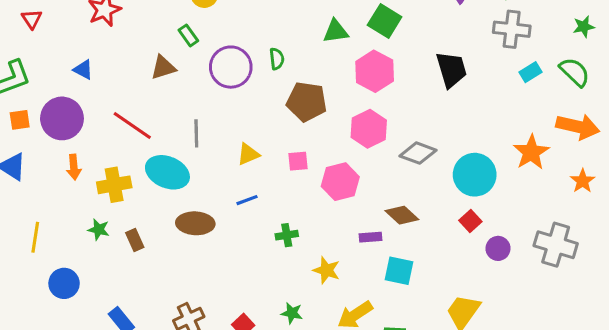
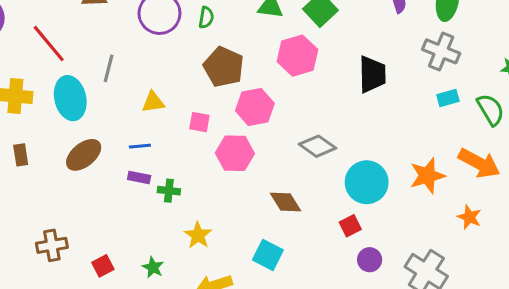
pink hexagon: (369, 129) -> (255, 107), moved
cyan ellipse: (167, 172) -> (70, 98), turned 39
orange star: (583, 181) -> (469, 217), turned -30
brown ellipse: (195, 223) -> (84, 155), turned -57
purple rectangle: (370, 237) -> (139, 178), moved

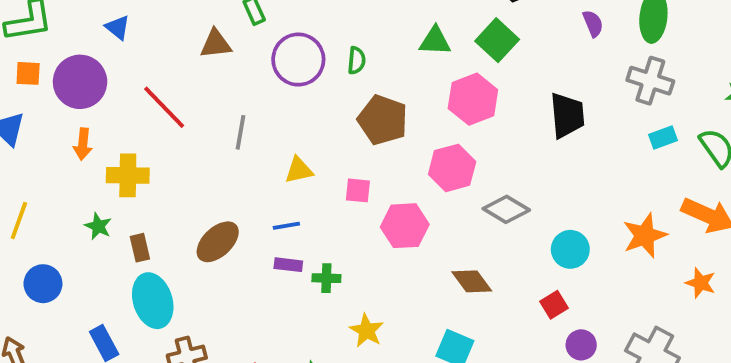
cyan ellipse: (70, 98) -> (153, 301), moved
pink hexagon: (255, 107) -> (452, 168), moved
cyan circle: (367, 182) -> (570, 249), size x0.7

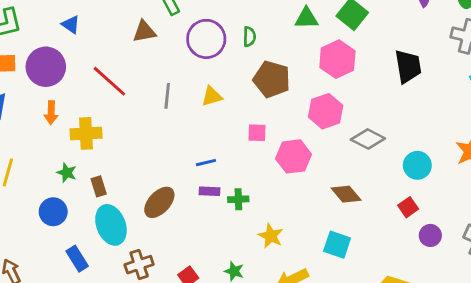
yellow triangle: (299, 170) -> (212, 96), moved
brown ellipse: (218, 242) -> (159, 202), moved
blue circle: (43, 284) -> (53, 212), moved

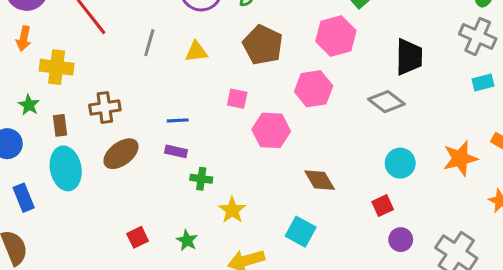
gray diamond: (368, 139) -> (386, 102), moved
green cross: (238, 199) -> (201, 179), moved
brown cross: (139, 265) -> (105, 107), moved

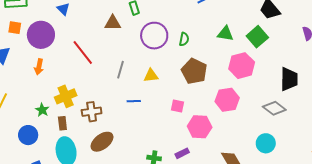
yellow cross: (57, 67) -> (66, 96), moved, turned -30
blue line: (178, 120) -> (134, 101), moved
purple rectangle: (176, 151) -> (182, 153), moved, turned -40
cyan circle: (400, 163) -> (266, 143), moved

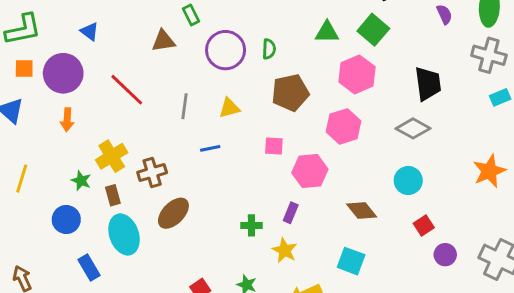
brown pentagon: (194, 71) -> (290, 93), turned -30
purple rectangle: (182, 153) -> (291, 213), turned -32

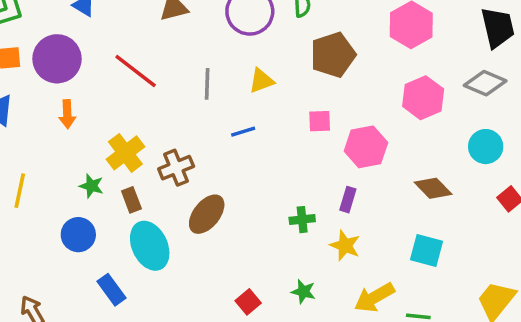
pink hexagon: (344, 126) -> (423, 98), moved

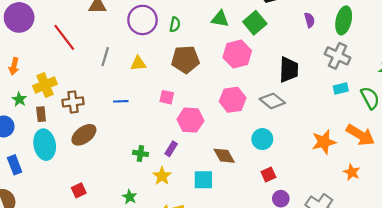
orange arrow: (67, 114) -> (14, 66), moved
blue line: (243, 132) -> (121, 101), moved
cyan square: (426, 250) -> (203, 180), moved, turned -30
red square: (248, 302) -> (79, 190), moved

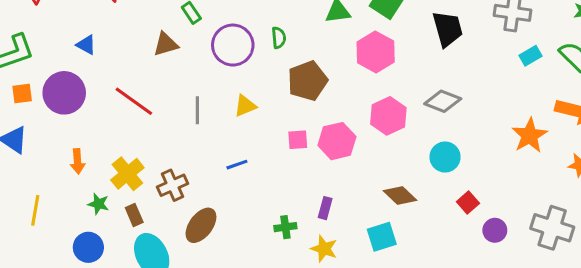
black trapezoid: (289, 70) -> (448, 29), moved
pink hexagon: (190, 120) -> (337, 141), moved

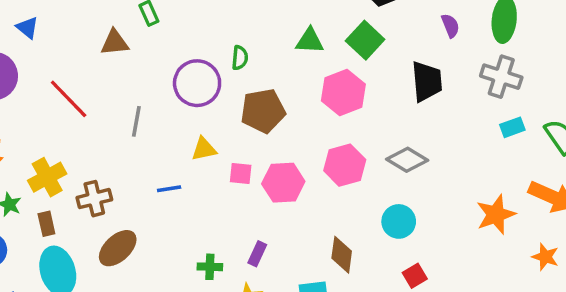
purple circle: (233, 45) -> (197, 83), moved
yellow triangle: (245, 106) -> (204, 149), moved
brown diamond: (400, 195) -> (342, 255), turned 44

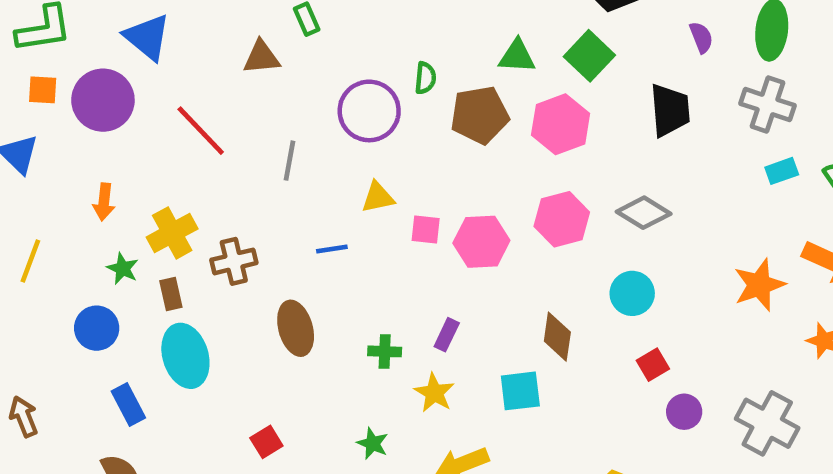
blue triangle: (27, 28) -> (147, 37), size x1.6
brown pentagon: (263, 111) -> (480, 115), moved
brown ellipse: (118, 248) -> (296, 328), moved, turned -63

